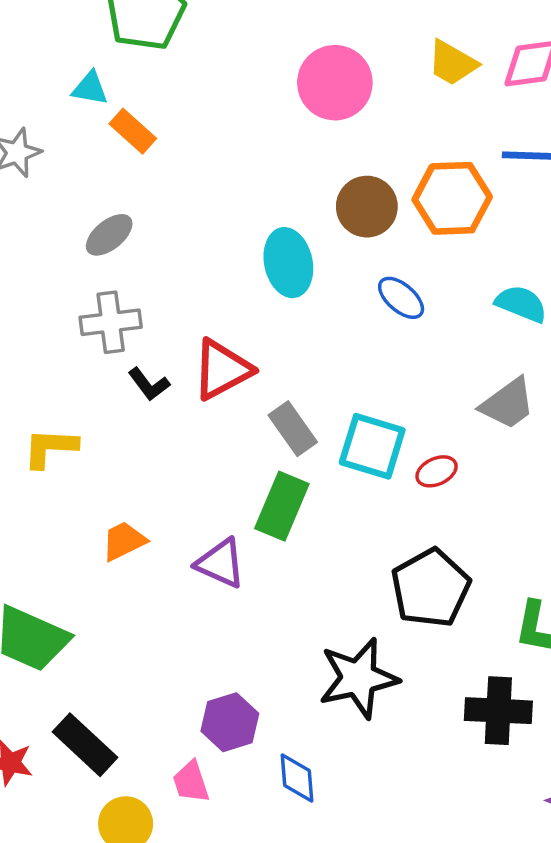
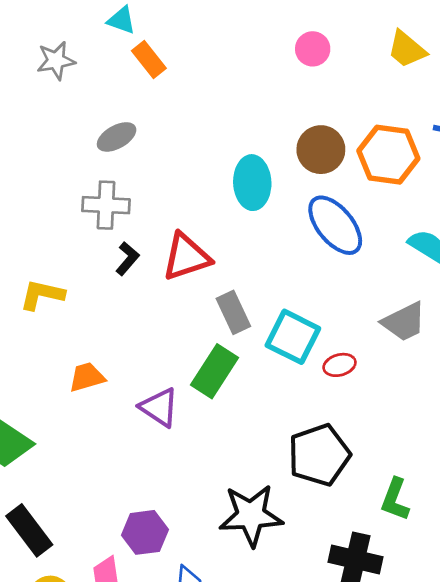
pink circle: (335, 83) -> (313, 49), size x0.6
blue ellipse: (401, 298) -> (335, 225), size x1.6
black L-shape: (149, 384) -> (127, 259), turned -112

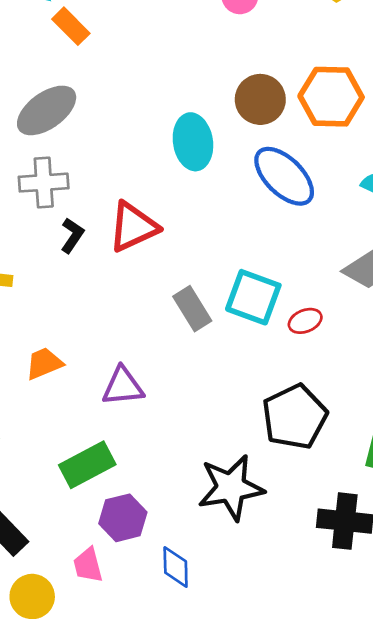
gray ellipse: (117, 137) -> (47, 110), size x1.5
gray rectangle: (233, 312) -> (192, 309), moved
green rectangle: (214, 371) -> (87, 465), moved, turned 36
purple triangle: (159, 407) -> (123, 386), turned -33

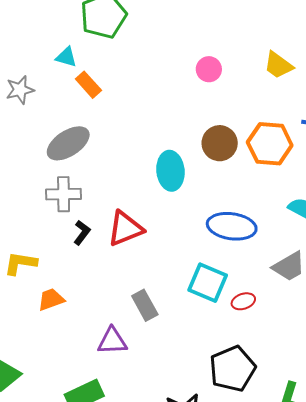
blue ellipse: (284, 176) -> (232, 226), moved, turned -39
gray rectangle: (192, 309) -> (145, 305), moved
orange trapezoid: (44, 363) -> (51, 300), moved

